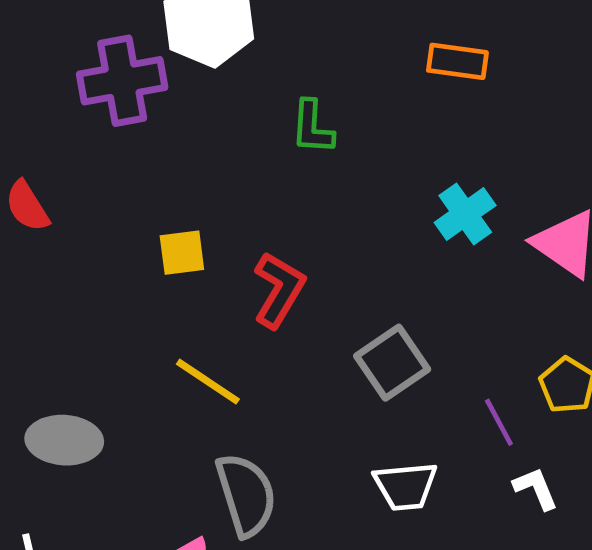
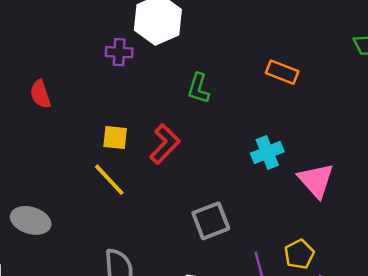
purple cross: (122, 81) -> (119, 52), moved, size x0.6
red L-shape: (279, 290) -> (165, 144), moved
yellow line: (208, 382) -> (109, 180), moved

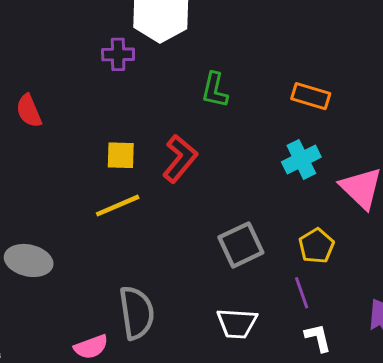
orange rectangle: (282, 72) -> (311, 96), moved
yellow line: (109, 180) -> (118, 206), turned -66
yellow pentagon: (299, 254) -> (316, 246), moved

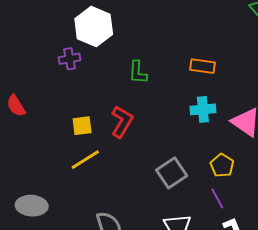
cyan cross: (301, 159) -> (203, 109), turned 30

